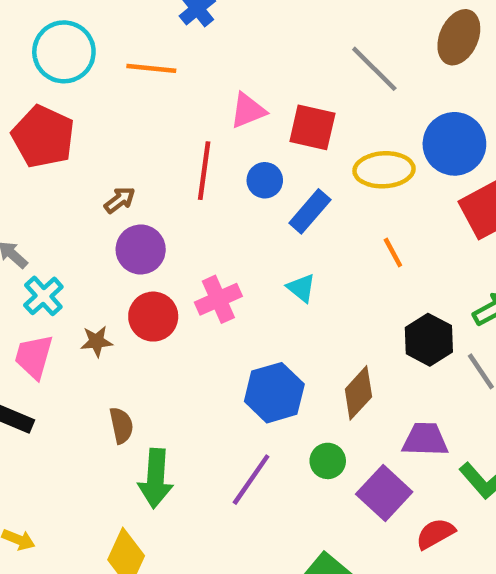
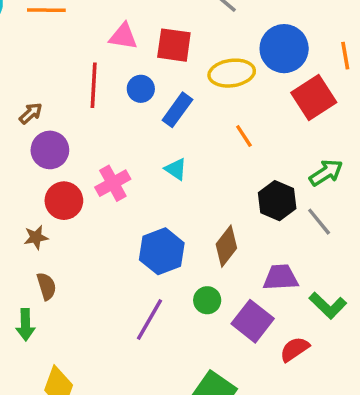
pink triangle: (248, 111) -> (123, 36), turned 36
brown star: (97, 341) -> (36, 237), moved
green arrow: (156, 478) -> (25, 325), moved, size x0.7

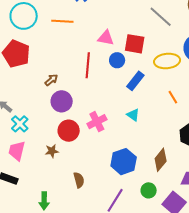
blue circle: (141, 89) -> (117, 60), moved
brown semicircle: (46, 286) -> (79, 180), moved

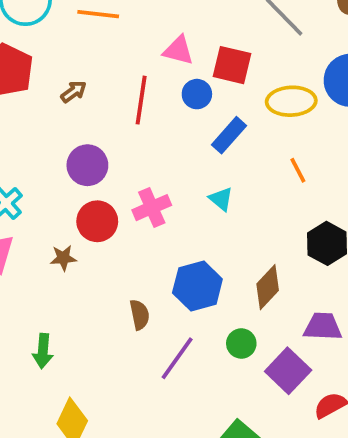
brown arrow: (51, 80) -> (74, 92), moved
brown semicircle: (79, 180) -> (140, 315), moved

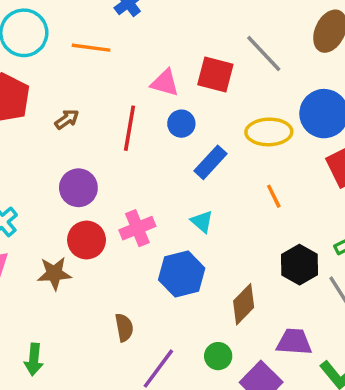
red square: (232, 65) -> (215, 74), moved
brown star: (63, 258) -> (54, 273), size x1.4
blue hexagon: (197, 286) -> (182, 274), moved

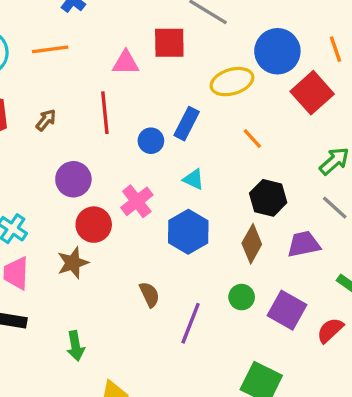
blue circle: (181, 124) -> (151, 141), moved
black hexagon: (299, 265) -> (268, 198), moved
purple trapezoid: (294, 342) -> (304, 244), moved

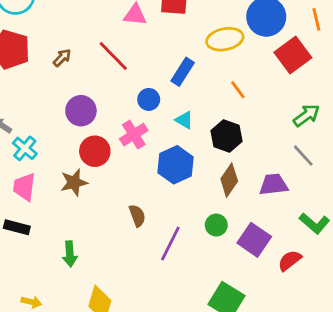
red line: (105, 113) -> (113, 56), turned -44
blue circle: (151, 141) -> (149, 99), moved
black hexagon: (268, 198) -> (226, 136), moved

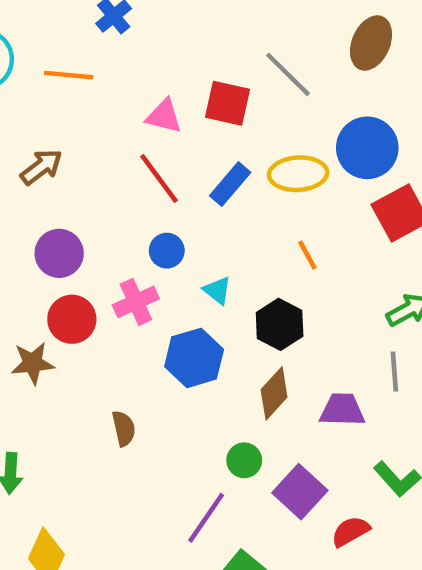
red line: (113, 56) -> (159, 178), moved
brown arrow: (62, 58) -> (41, 167), size x1.4
blue rectangle: (183, 72) -> (230, 184), moved
gray line: (303, 156) -> (394, 371), turned 30
purple line: (170, 244) -> (206, 518), moved

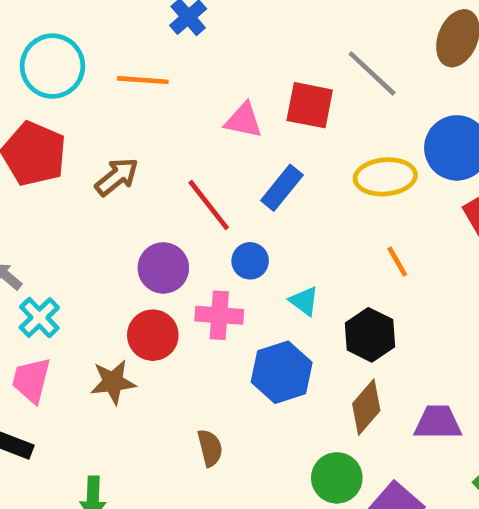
red line: (159, 178) -> (209, 205), moved
blue rectangle: (230, 184) -> (282, 188), moved
purple circle: (59, 253) -> (163, 268), moved
pink cross: (136, 302) -> (219, 315), turned 30
green circle: (244, 460) -> (337, 478), size x1.4

